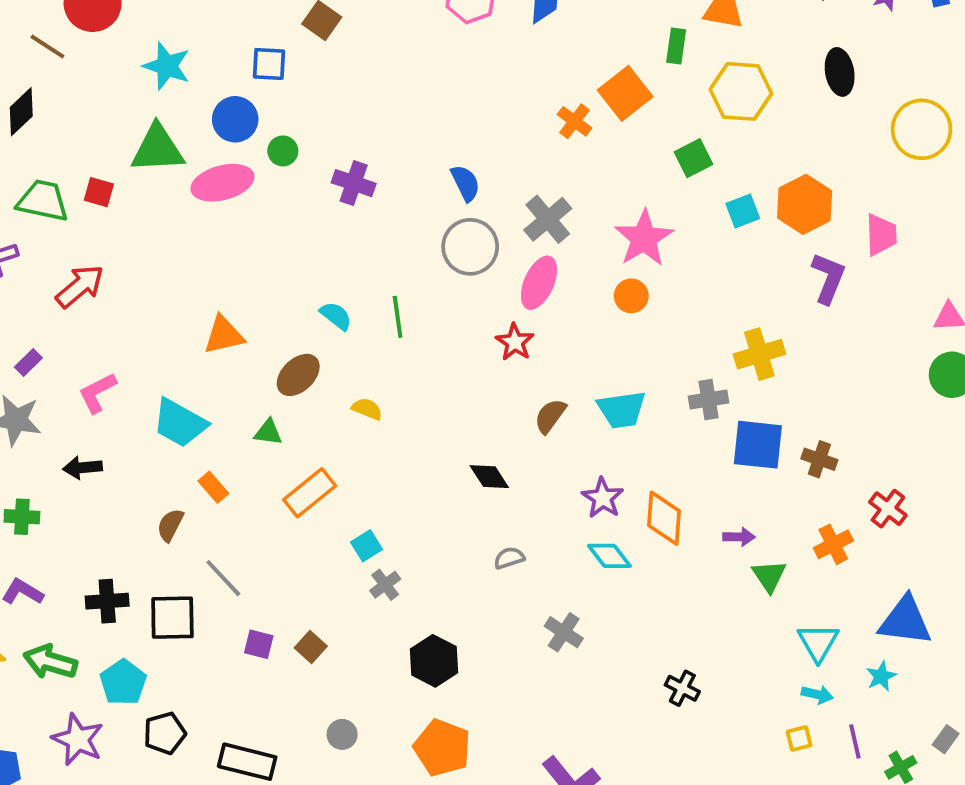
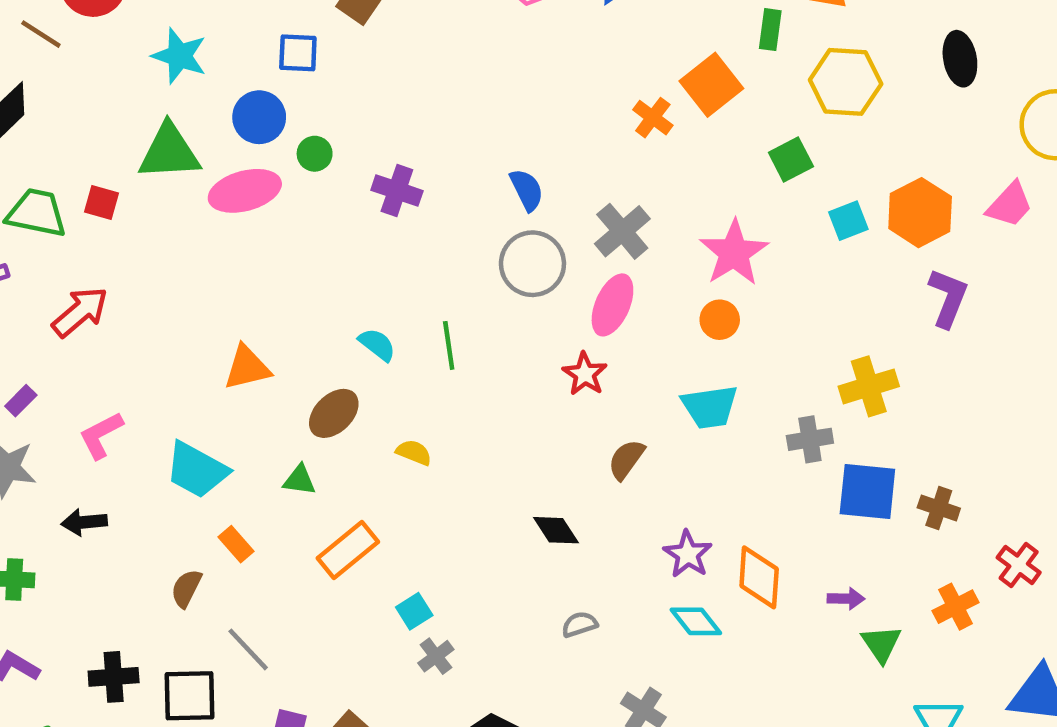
pink trapezoid: (881, 235) -> (1010, 205), moved, turned 45
cyan trapezoid: (622, 410) -> (710, 407), moved

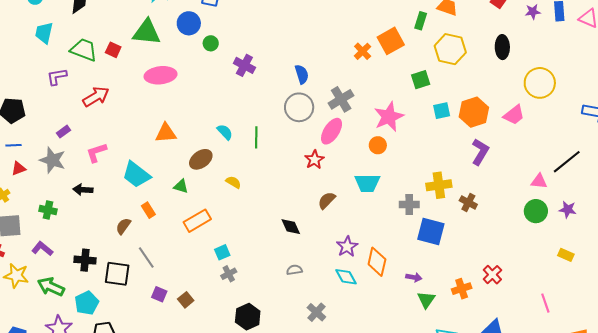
pink ellipse: (245, 191) -> (161, 75), moved
brown cross: (939, 508) -> (468, 203), moved

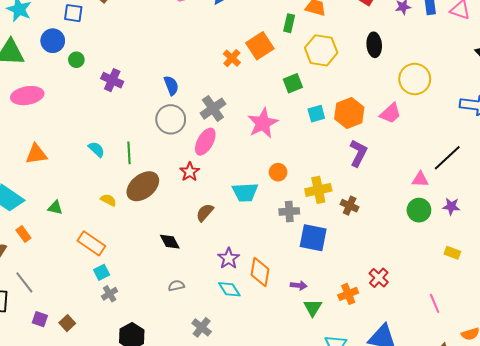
orange circle: (378, 145) -> (278, 172), moved
brown ellipse: (201, 159) -> (143, 186), moved, size x1.4
orange rectangle: (197, 221) -> (91, 243), moved, turned 68

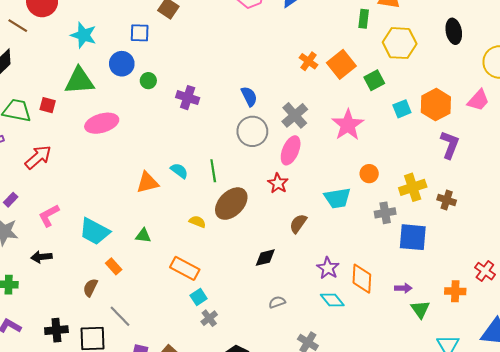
orange square: (260, 46) -> (341, 64), moved
orange triangle: (36, 154) -> (147, 182), moved
black diamond: (170, 242) -> (265, 258), turned -70
orange cross: (348, 294) -> (455, 291), turned 30

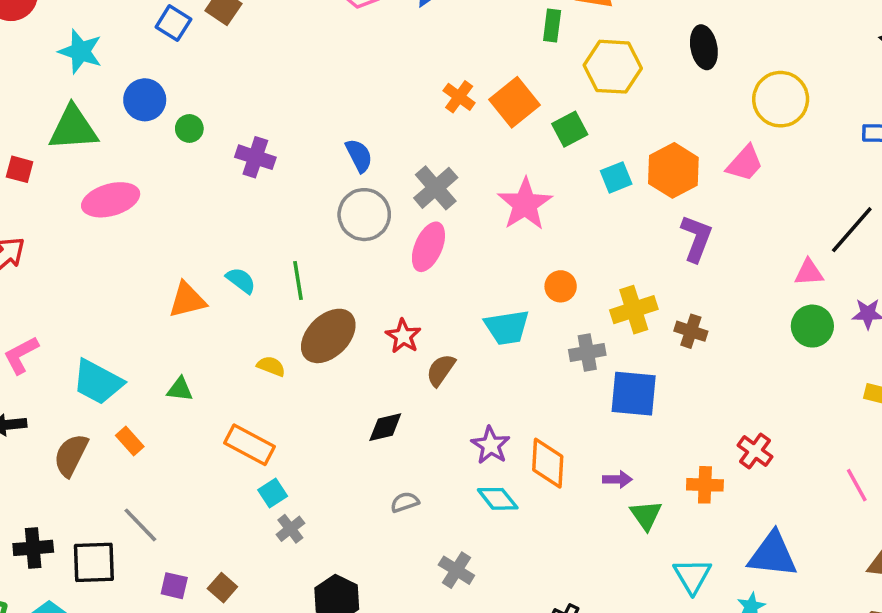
blue square: (140, 33) -> (173, 23), moved, turned 30
red star: (278, 183) -> (403, 336), moved
brown semicircle: (90, 288) -> (71, 455), moved, size x1.4

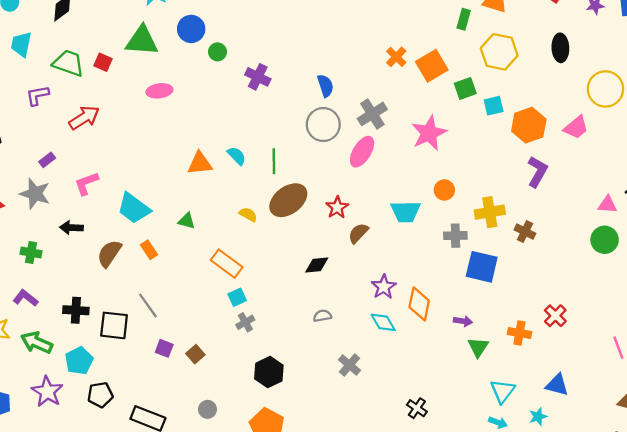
cyan square: (616, 177) -> (494, 106), moved
pink ellipse: (111, 200) -> (159, 91), size x0.7
blue triangle: (773, 555) -> (557, 385), size x0.7

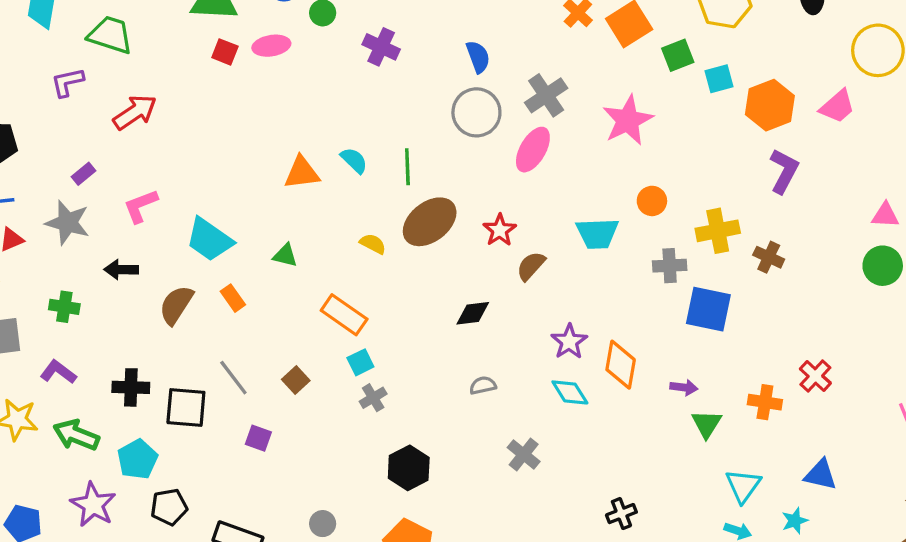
red square: (103, 62) -> (225, 52), moved
pink ellipse: (159, 91) -> (271, 46), moved
brown square: (195, 354) -> (296, 380), moved
black cross: (417, 408) -> (621, 514), turned 36

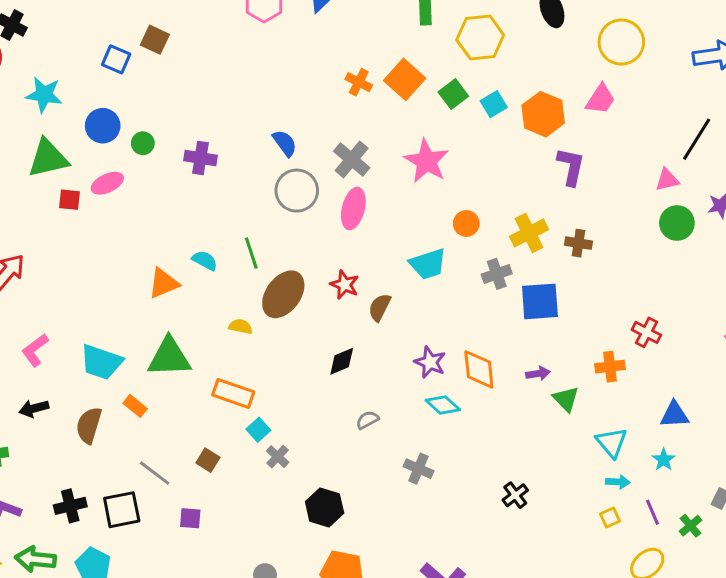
green triangle: (285, 255) -> (169, 357), size x2.0

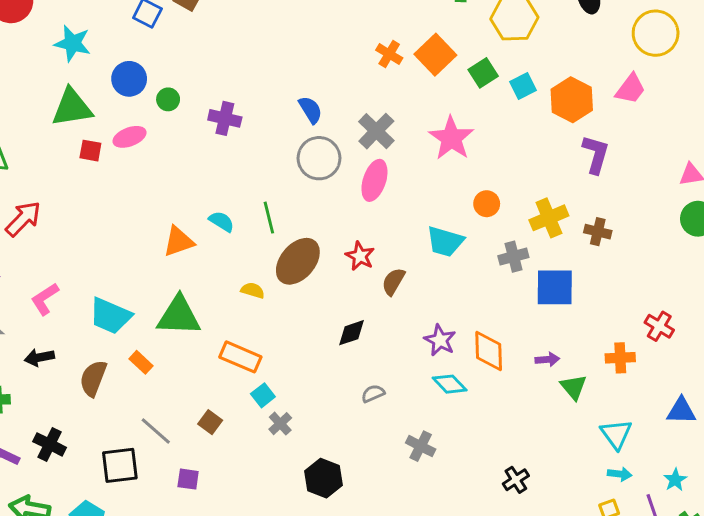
cyan trapezoid: (428, 264) -> (445, 241), turned 30
cyan star: (664, 460) -> (675, 480), moved
black cross: (70, 506) -> (50, 444), moved, turned 36

